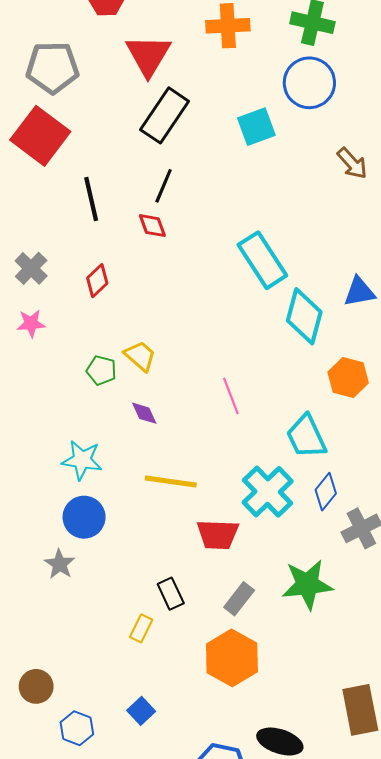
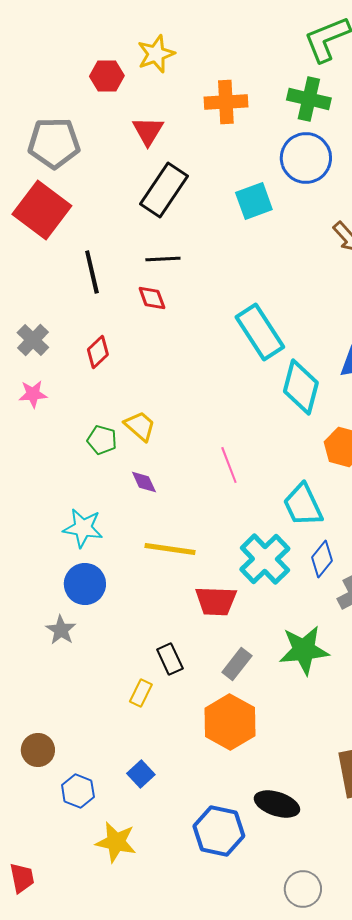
red triangle: (148, 55) -> (148, 131), size x0.7
black line: (164, 186) -> (163, 259), turned 64

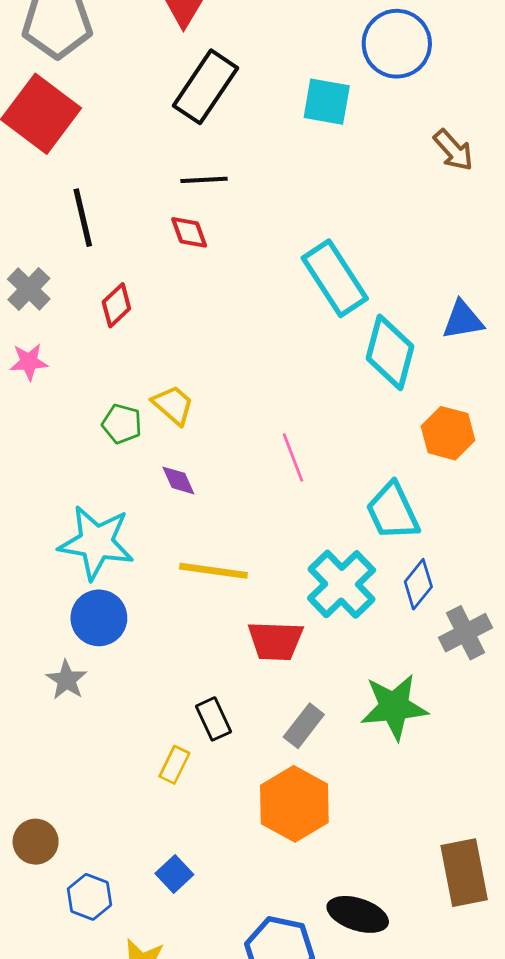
cyan square: (254, 201) -> (327, 102), turned 30
black line: (92, 272) -> (83, 218), moved
cyan star: (83, 528) -> (96, 542), size x1.4

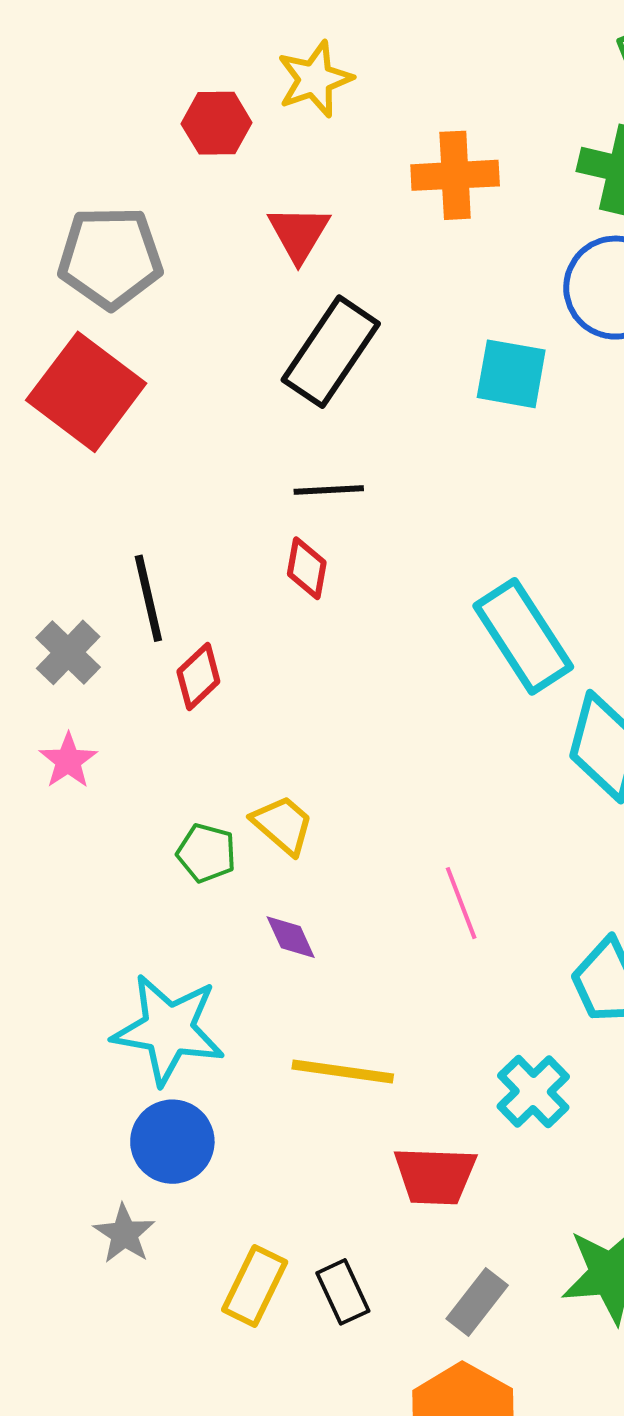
black line: (83, 218) -> (148, 598), moved
red diamond: (189, 232) -> (307, 568), turned 30
pink star: (29, 362) -> (68, 761), turned -30
cyan cross: (342, 584) -> (533, 1091), size x0.7
yellow rectangle: (174, 765) -> (255, 1286), moved, size x1.4

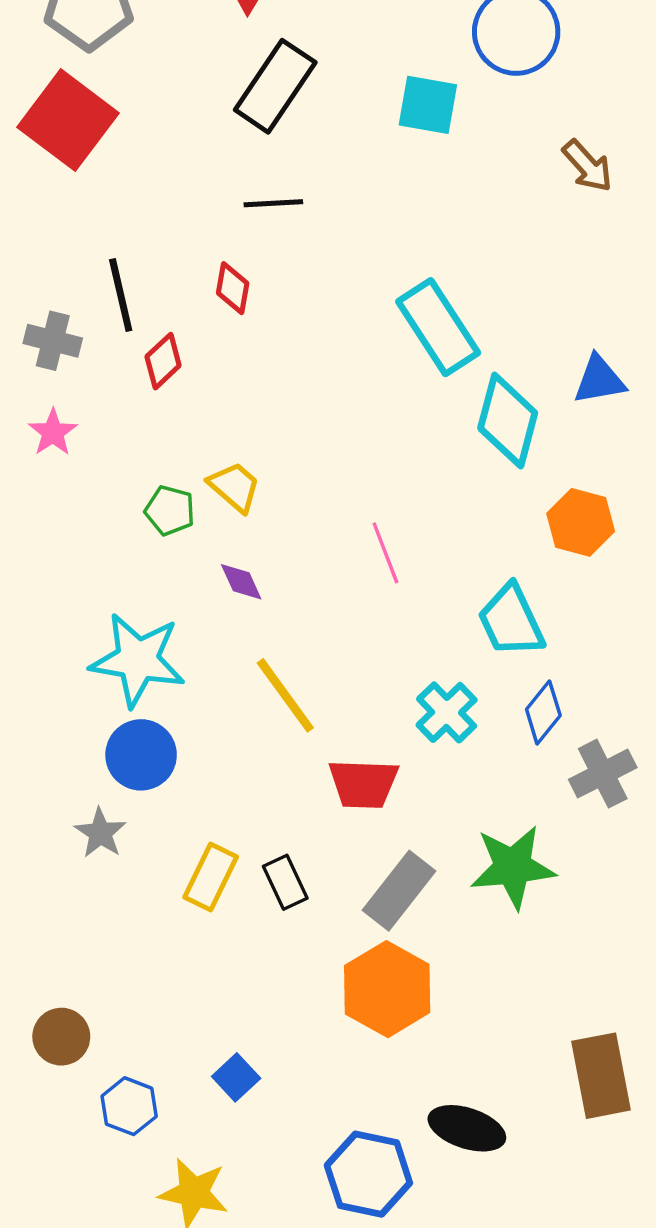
red diamond: (307, 568) -> (233, 288), moved
gray cross: (68, 652) -> (53, 341), turned -30
yellow line: (343, 1071) -> (285, 695), turned 46
gray rectangle: (477, 1302) -> (399, 891), size x1.4

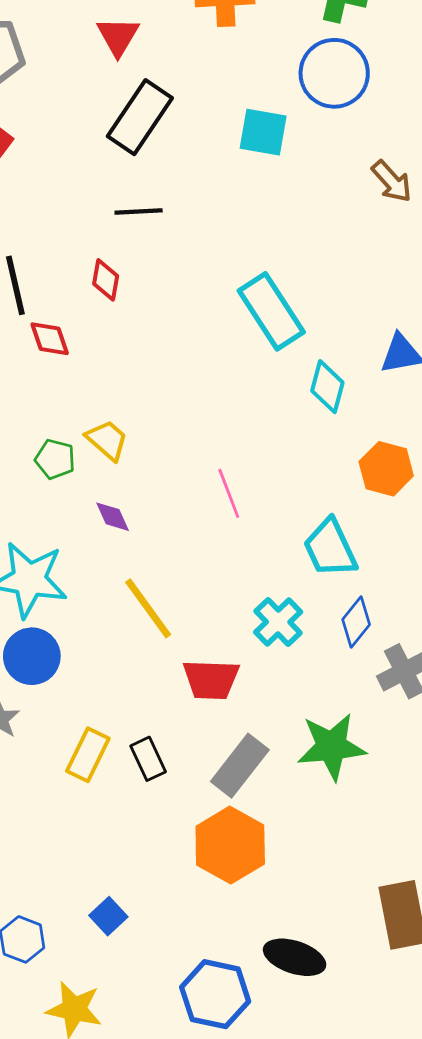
red diamond: (163, 361) -> (50, 339), turned -66
cyan diamond: (508, 421) -> (327, 387), size x0.7

